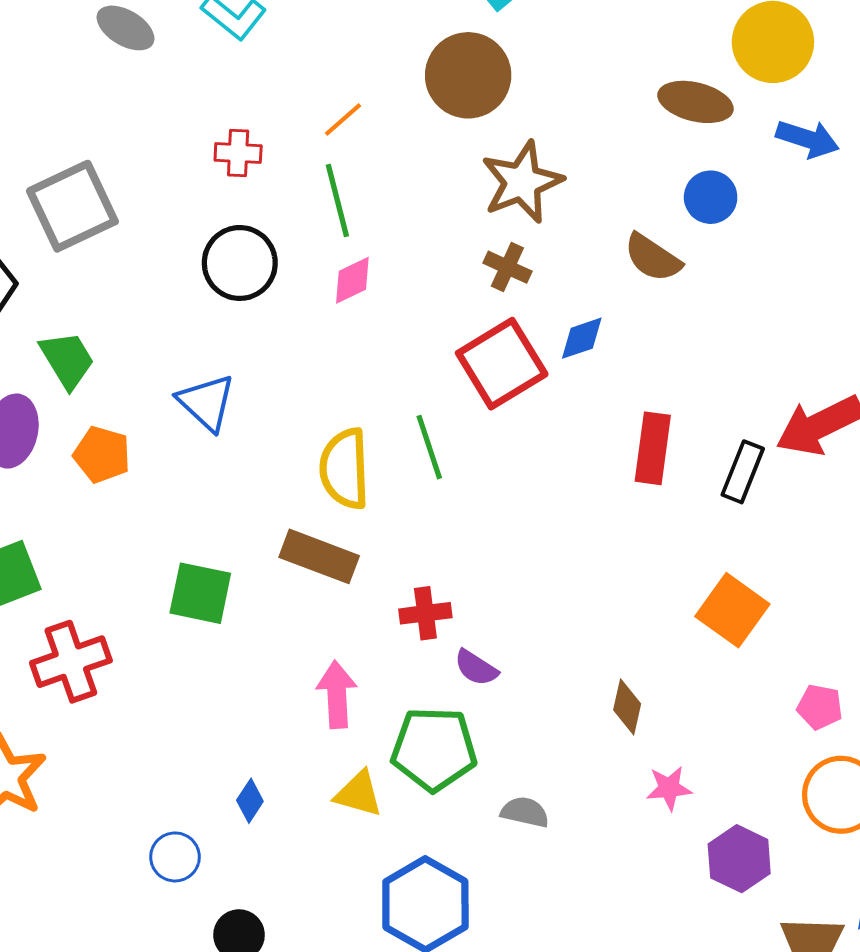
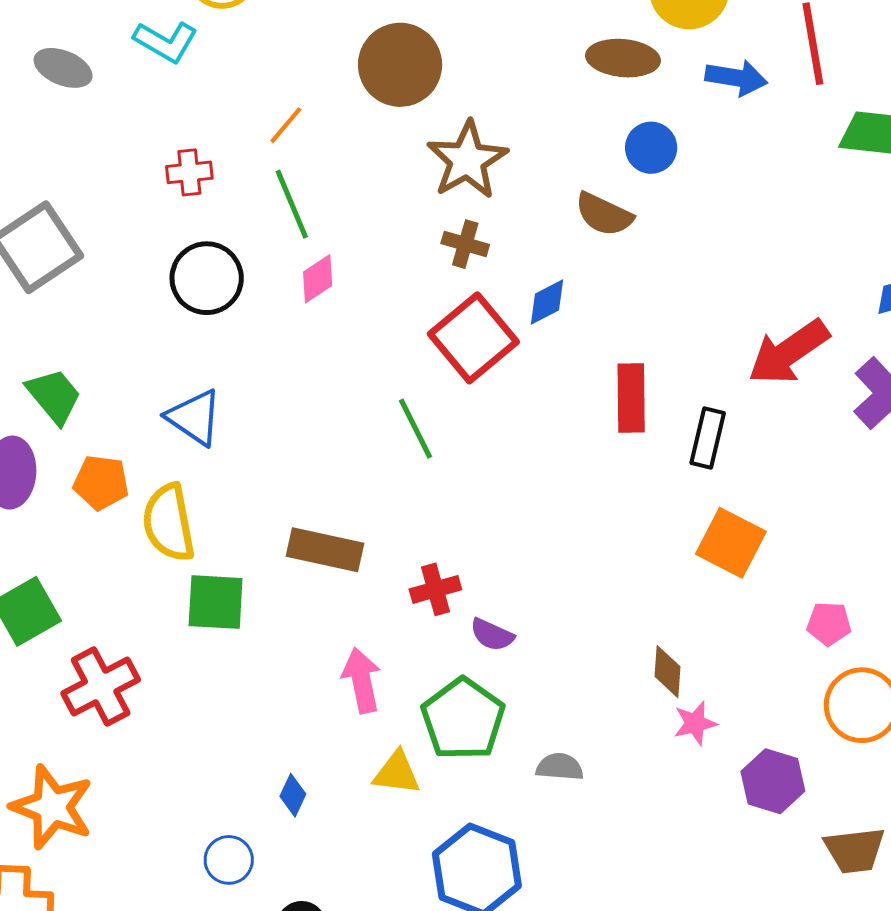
yellow semicircle: (345, 469) -> (169, 523), moved
black rectangle: (743, 472) -> (708, 438), moved
brown diamond: (627, 707) -> (667, 672), moved
green pentagon: (434, 749) -> (463, 719), turned -30

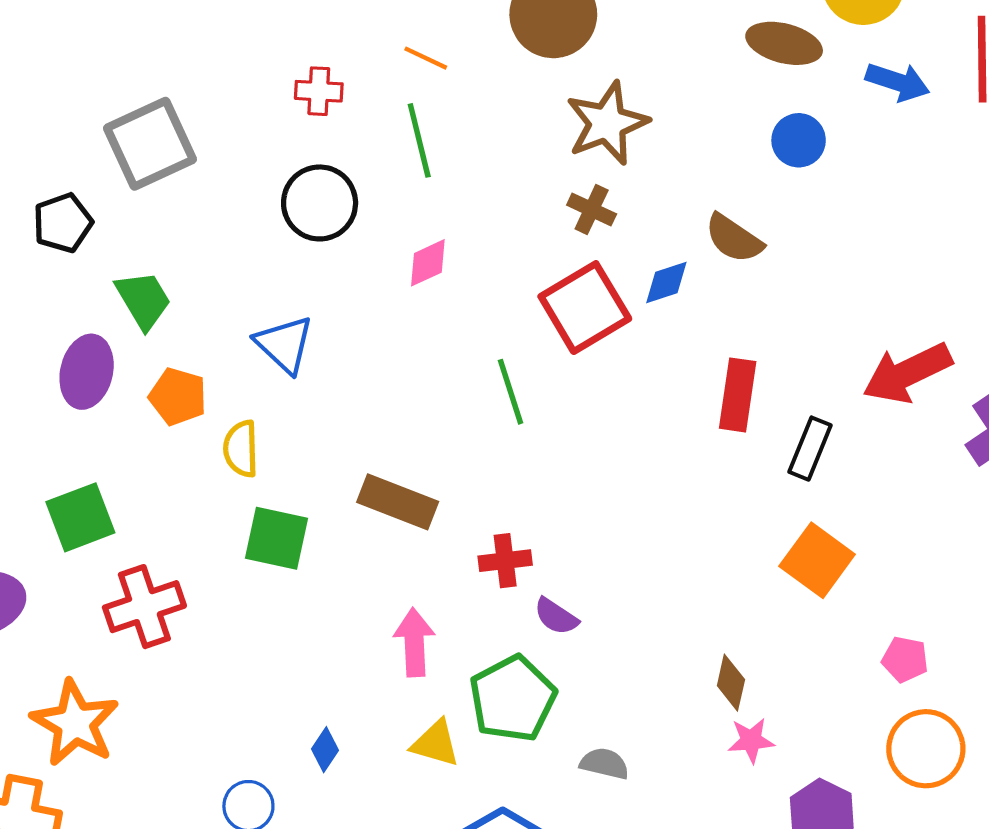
orange line: (286, 125) -> (426, 58), turned 66
brown semicircle: (604, 214) -> (734, 238), moved
pink diamond: (318, 279) -> (428, 263), moved
yellow semicircle: (169, 523) -> (241, 449), size x0.7

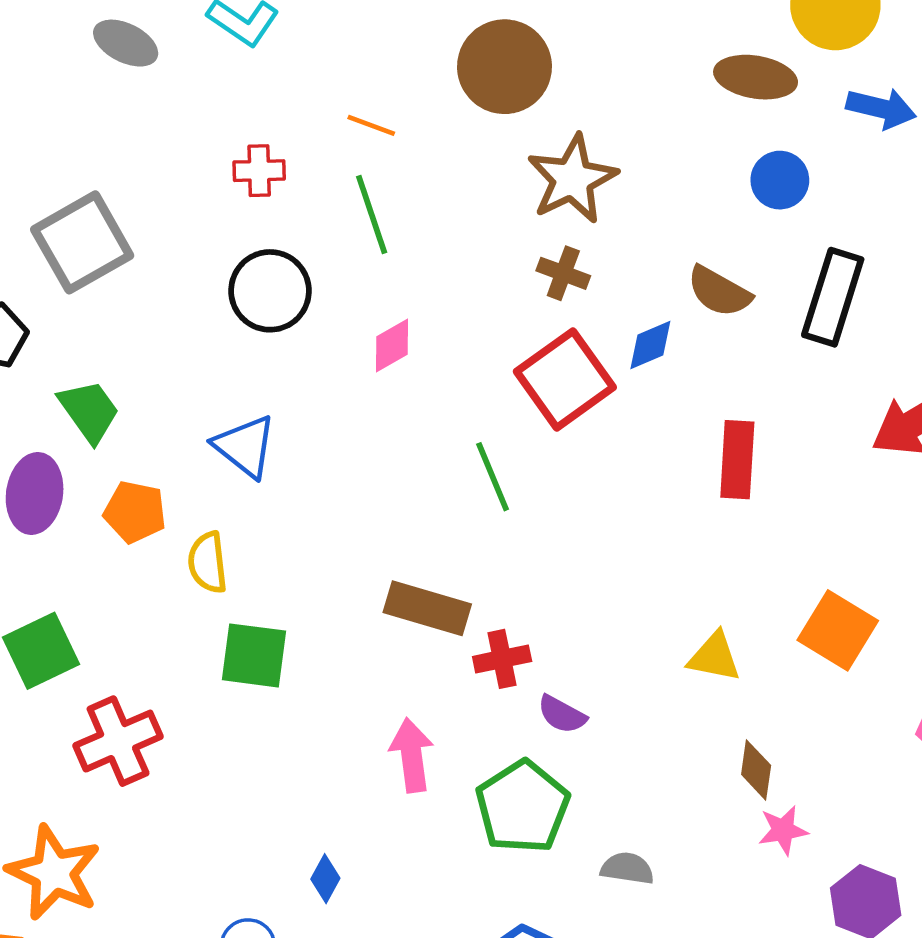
black rectangle: (810, 449) -> (833, 297), moved, size x1.4
brown rectangle: (398, 502) -> (427, 608), moved
yellow triangle: (436, 743) -> (714, 657), moved

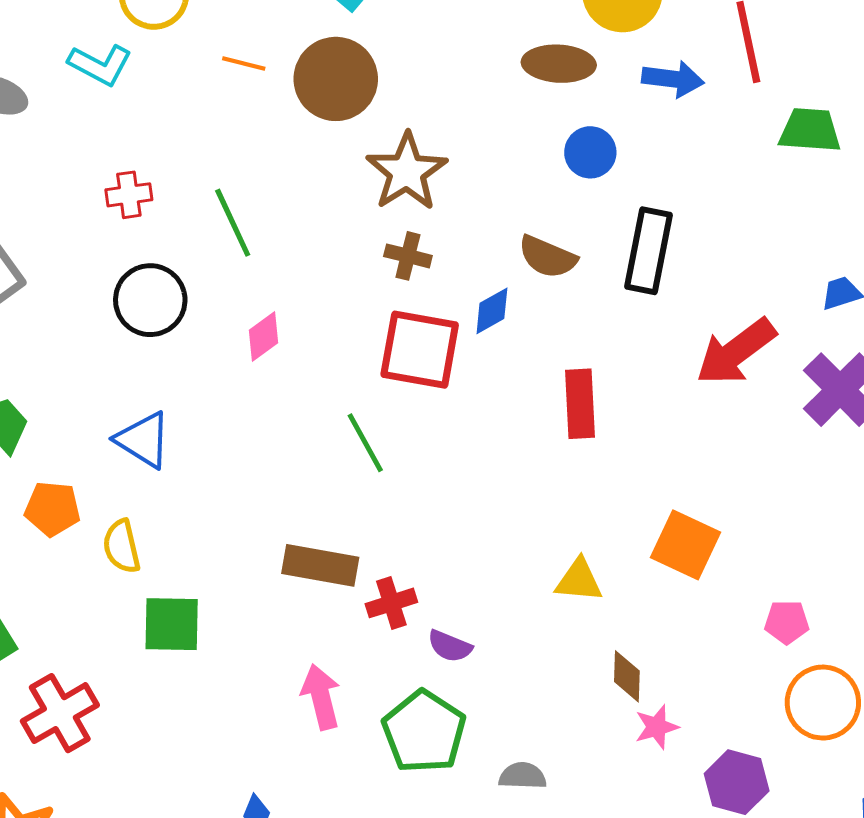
orange line: (371, 125) -> (244, 64), moved
red square: (565, 379) -> (420, 350), turned -38

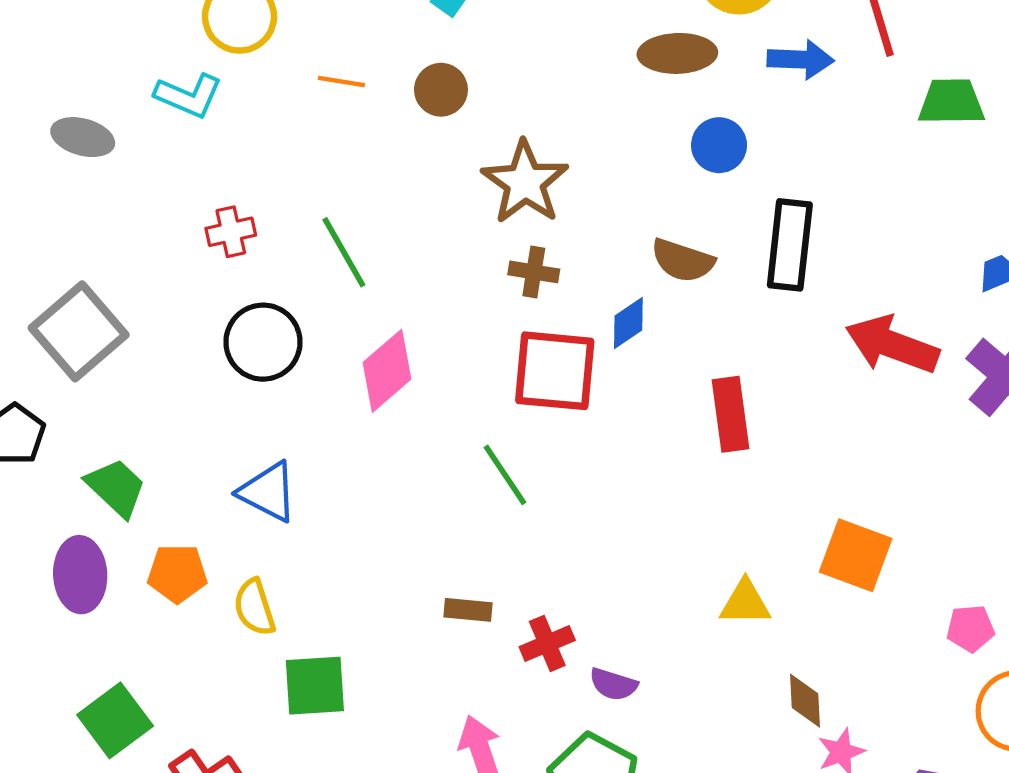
brown circle: (336, 79) -> (441, 90), size x0.6
pink diamond: (263, 336) -> (387, 371), size x1.5
red arrow: (736, 352) -> (892, 345), turned 62
brown rectangle: (320, 565) -> (468, 610), size x0.6

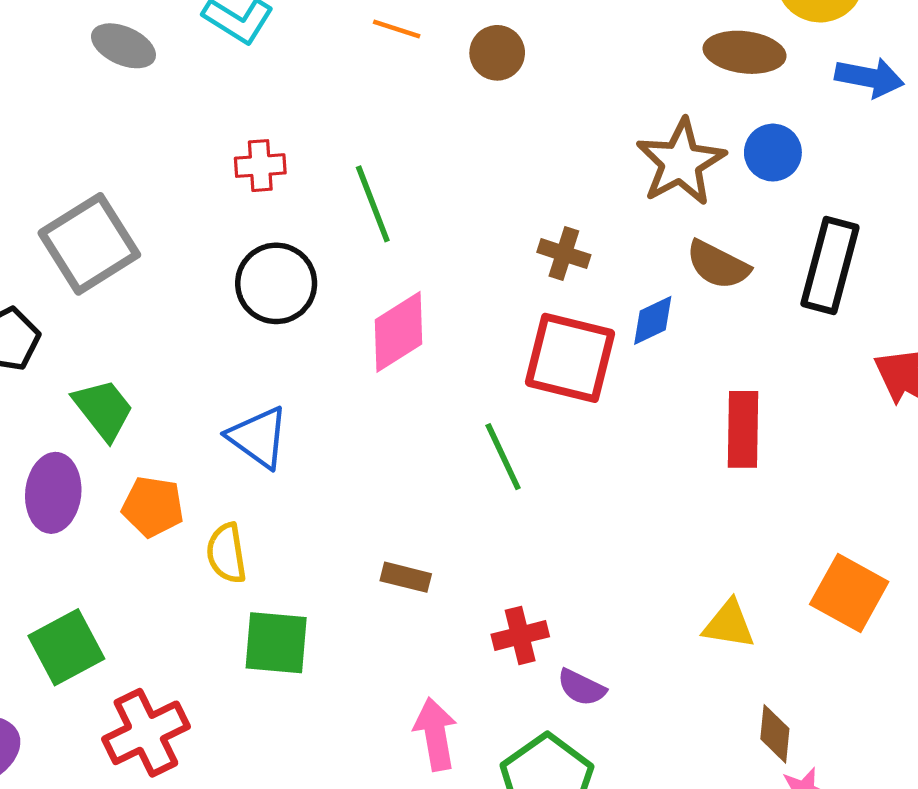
brown star: (525, 182) -> (681, 162), moved
brown rectangle: (468, 610) -> (406, 577), moved

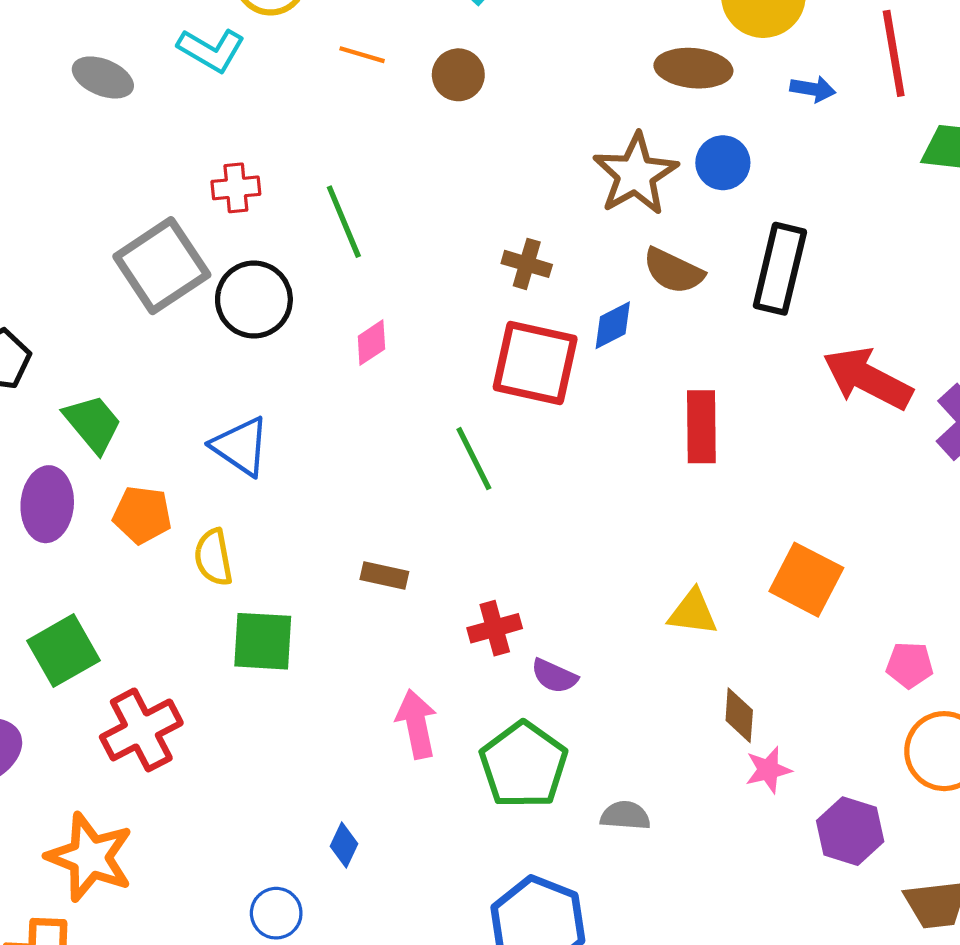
blue arrow: (869, 78) -> (813, 89), size x0.7
gray square: (89, 244) -> (162, 266), moved
pink diamond: (399, 332) -> (371, 343), size x0.6

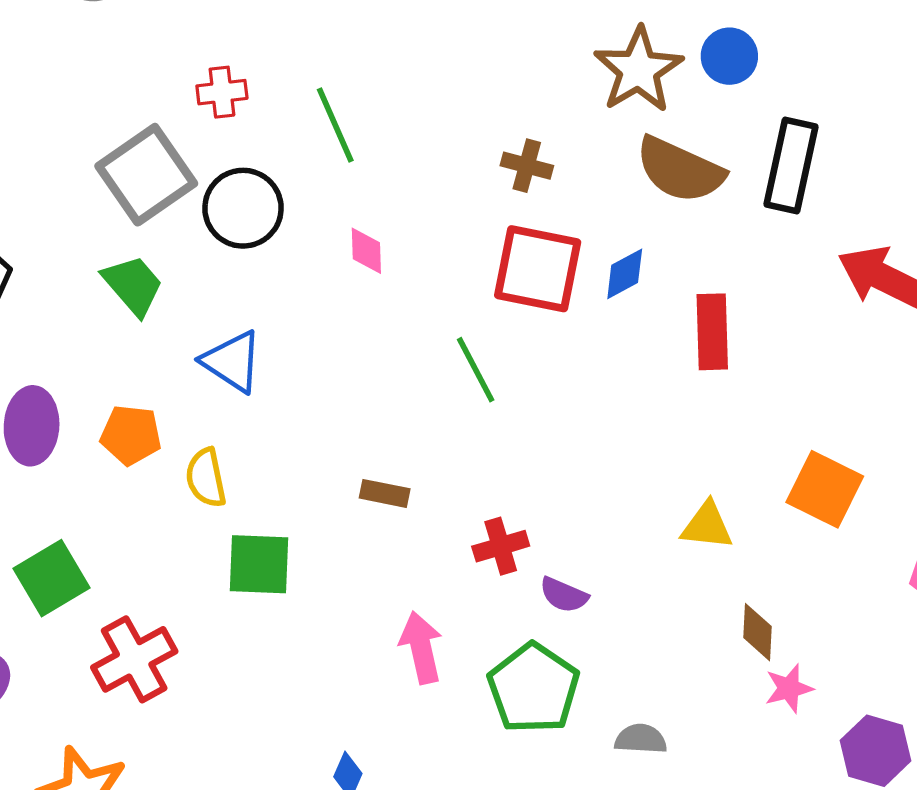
brown semicircle: (673, 271) -> (680, 170), size x1.4
blue diamond: (613, 325) -> (625, 274), moved
pink diamond: (371, 343) -> (366, 251), turned -57
green trapezoid: (93, 424) -> (133, 285), moved

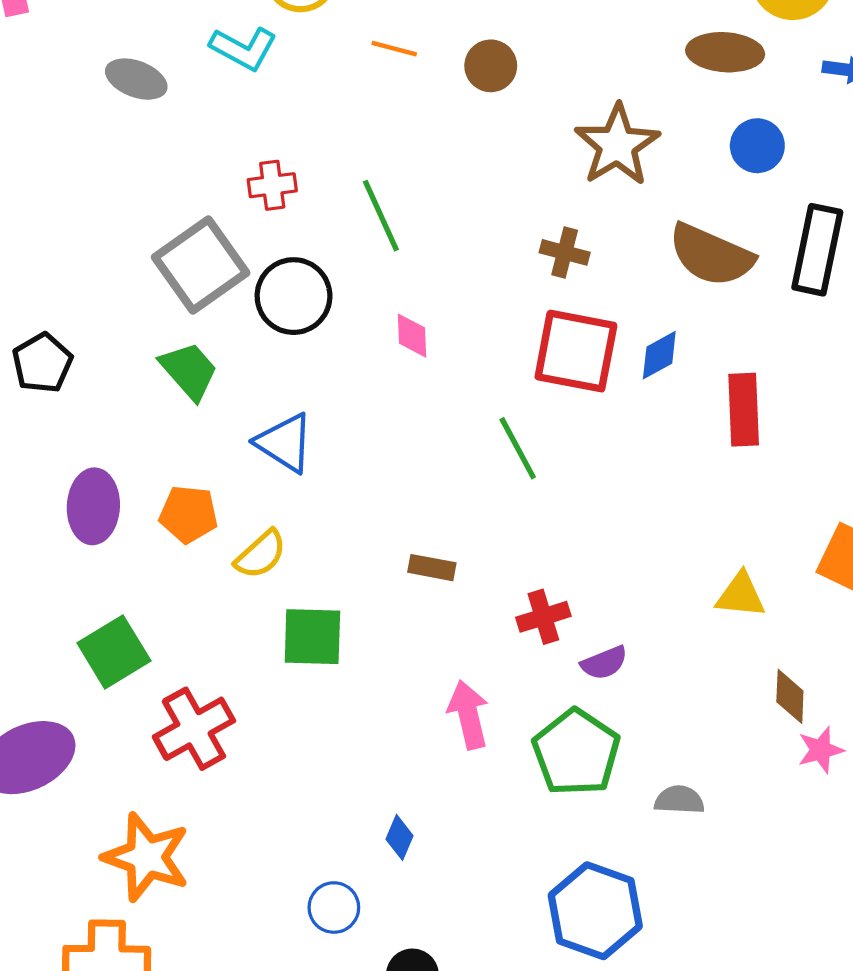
brown star: (638, 70) -> (617, 145), moved
yellow semicircle: (206, 478) -> (261, 554), turned -120
purple semicircle: (564, 595) -> (604, 663), turned -45

